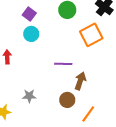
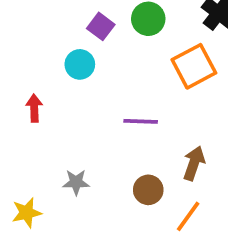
purple square: (29, 14) -> (101, 26), moved
brown arrow: (80, 81) -> (194, 163), moved

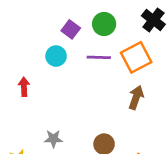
purple line: (141, 121) -> (99, 57), moved
brown arrow: (194, 163) -> (136, 97), moved

